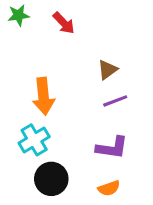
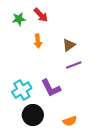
green star: (19, 15) -> (19, 19), moved
orange arrow: (43, 96) -> (38, 41), moved, size x0.6
purple L-shape: (112, 148) -> (51, 88), moved, turned 55

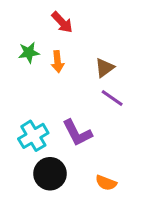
green star: (19, 19) -> (29, 53), moved
purple line: (74, 65) -> (112, 98), turned 56
orange semicircle: (70, 121) -> (106, 183), turned 40

